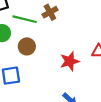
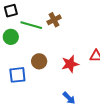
brown circle: (27, 46) -> (39, 61), moved

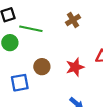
brown cross: (54, 20) -> (73, 20), moved

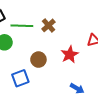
brown cross: (73, 20) -> (48, 25), moved

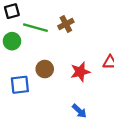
brown cross: (48, 25) -> (66, 24), moved

